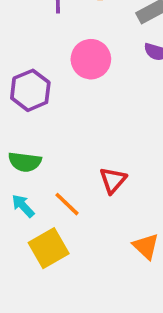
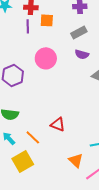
red triangle: (113, 180) -> (58, 124), turned -49

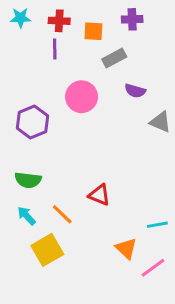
orange square: (47, 20) -> (93, 31), moved
gray rectangle: (79, 32) -> (114, 58), moved

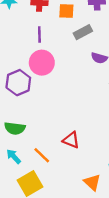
purple line: (55, 49) -> (39, 34), moved
pink circle: (82, 97) -> (42, 63), moved

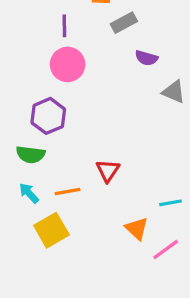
purple hexagon: (18, 83) -> (48, 116), moved
red triangle: (71, 140) -> (108, 171), turned 42
orange line: (42, 155) -> (68, 192), turned -54

